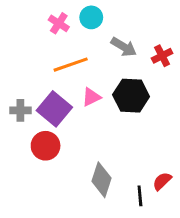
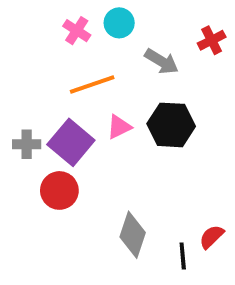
red cross: (162, 56) -> (212, 40), moved

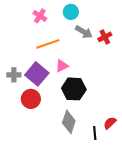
cyan circle: (119, 23) -> (71, 12), moved
red cross: (212, 40) -> (105, 37), moved
black hexagon: (171, 125) -> (74, 89), moved

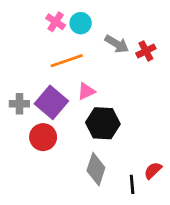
cyan circle: (71, 12) -> (81, 23), moved

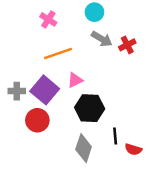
cyan circle: (81, 23) -> (94, 12), moved
red semicircle: (153, 170) -> (133, 149), turned -119
black line: (132, 184) -> (115, 136), moved

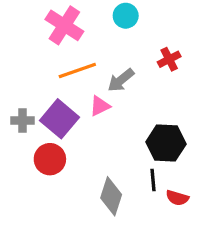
pink cross: (48, 19) -> (64, 25), size x1.6
gray arrow: (102, 39) -> (121, 80), moved, turned 110
black hexagon: (90, 108) -> (166, 143), moved

